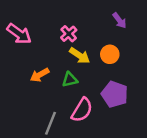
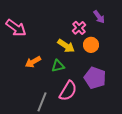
pink cross: (69, 34) -> (79, 28), moved

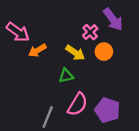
purple arrow: (99, 17) -> (113, 19), size x1.5
orange arrow: (33, 62) -> (37, 50), moved
purple pentagon: (95, 78) -> (107, 110), moved

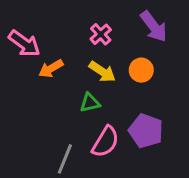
pink cross: (90, 32) -> (101, 34), moved
purple pentagon: (107, 110) -> (146, 131), moved

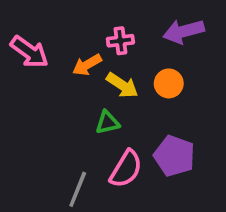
purple arrow: (154, 26) -> (184, 31), turned 112
pink cross: (101, 34) -> (120, 41), turned 35
orange arrow: (51, 69) -> (87, 65), moved

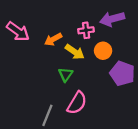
pink cross: (120, 41) -> (86, 30), moved
green triangle: (107, 122) -> (66, 75), turned -42
purple pentagon: (174, 156) -> (122, 73), moved

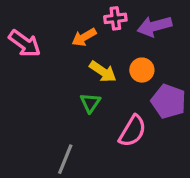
pink cross: (86, 30) -> (115, 18), moved
orange arrow: (53, 39) -> (84, 37), moved
pink semicircle: (77, 103) -> (133, 131), moved

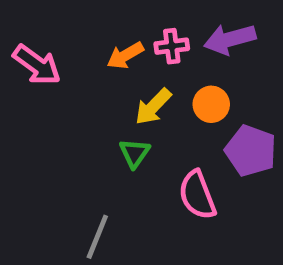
pink cross: (115, 18) -> (172, 46), moved
yellow arrow: (103, 72) -> (153, 107), turned 100
pink semicircle: (133, 131) -> (197, 195), turned 128

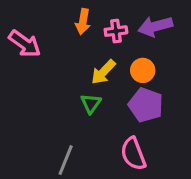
orange arrow: (125, 55) -> (83, 22), moved, turned -50
purple pentagon: (251, 151) -> (146, 105), moved
pink semicircle: (197, 195) -> (133, 154), moved

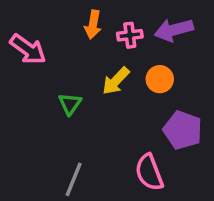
green triangle: (91, 103) -> (70, 104), moved
purple pentagon: (146, 105) -> (183, 130), moved

